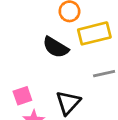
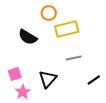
black semicircle: (56, 47) -> (28, 37), moved

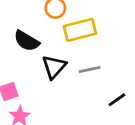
black triangle: (48, 79) -> (54, 67), moved

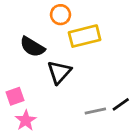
gray line: (90, 70) -> (95, 111), moved

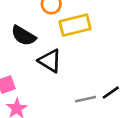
black triangle: (59, 72) -> (50, 61), turned -40

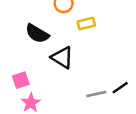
yellow rectangle: (75, 25) -> (86, 23), size x0.6

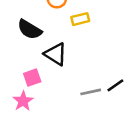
pink square: (21, 80) -> (32, 78), moved

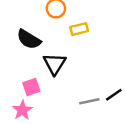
black triangle: (56, 54) -> (55, 64), turned 30

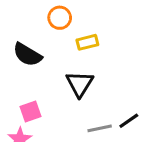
black triangle: (55, 64) -> (80, 84), moved

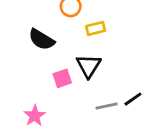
pink square: (30, 111) -> (62, 78), moved

